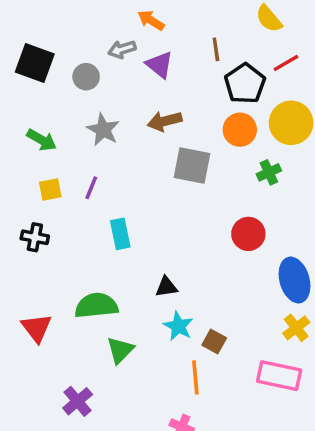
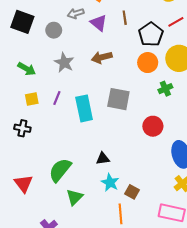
brown line: (216, 49) -> (125, 18), moved
gray square: (192, 166) -> (118, 99), moved
cyan rectangle: (120, 234) -> (84, 108), moved, size x1.4
green semicircle: (96, 306) -> (60, 170), turned -45

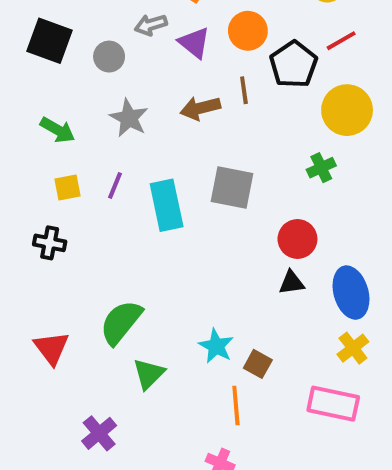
brown line: (125, 18) -> (244, 90), moved
orange circle: (148, 63) -> (248, 31), moved
black triangle: (103, 159) -> (292, 283), moved

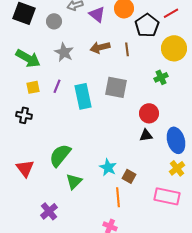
brown line: (244, 90) -> (127, 49), moved
green arrow: (58, 130) -> (28, 58), size x1.4

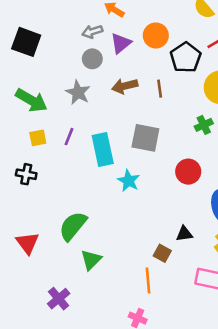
purple triangle: (97, 14) -> (121, 43), turned 42
gray circle: (54, 21) -> (92, 59), moved
black triangle: (146, 135) -> (184, 234), moved
cyan star: (108, 167) -> (129, 181), moved

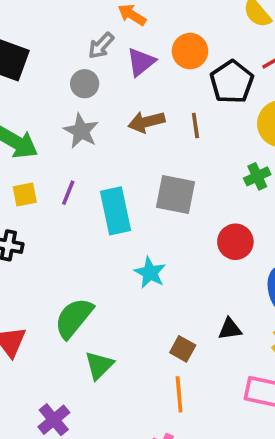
gray arrow: (92, 32) -> (101, 46), turned -30
gray circle: (92, 59) -> (85, 84), moved
cyan star: (129, 181) -> (150, 273), moved
brown square: (162, 253) -> (183, 349), moved

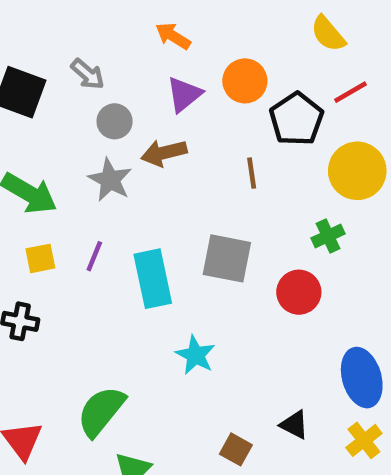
gray arrow: (101, 46) -> (88, 74), moved, turned -92
brown arrow: (146, 122) -> (164, 153), moved
red circle: (235, 242) -> (299, 292), moved
black triangle: (230, 329) -> (294, 425), turned 35

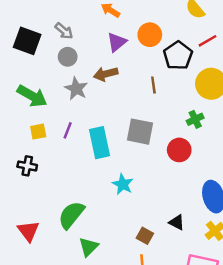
gray circle: (115, 121) -> (68, 57), moved

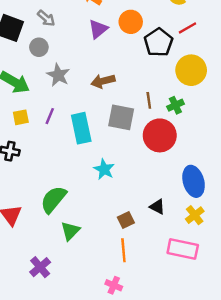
gray circle: (68, 57) -> (39, 47), moved
brown arrow: (106, 74) -> (103, 81), moved
brown line: (153, 85) -> (149, 100), moved
red circle: (179, 150) -> (160, 135), size x1.4
brown square: (145, 236) -> (126, 220), turned 35

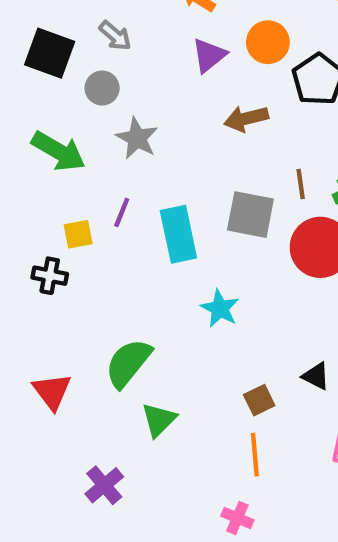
brown arrow: (103, 81) -> (246, 119), moved
yellow square: (21, 117) -> (78, 234), moved

